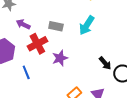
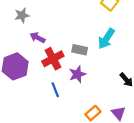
gray rectangle: (56, 26) -> (80, 50), moved
blue line: (26, 72) -> (55, 90), moved

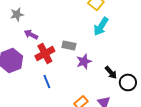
cyan arrow: (106, 39) -> (101, 26), moved
purple star: (77, 74) -> (84, 61), moved

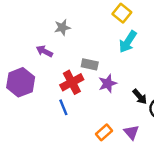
gray star: (17, 14) -> (62, 27), moved
red cross: (45, 53) -> (72, 82), moved

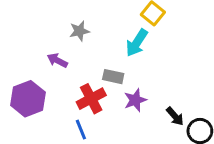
cyan arrow: (128, 42) -> (137, 43), moved

